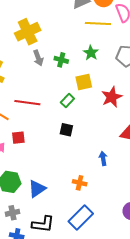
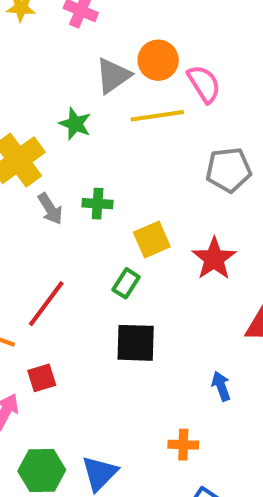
green star: (91, 53) -> (75, 124), moved
red line: (27, 103) -> (46, 304), turned -50
black square: (66, 130) -> (136, 343), size x1.5

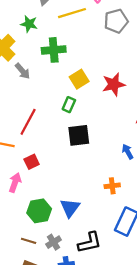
gray pentagon: (229, 170) -> (116, 21), moved
green cross: (98, 204) -> (54, 50), moved, size x1.5
red star: (214, 259) -> (114, 84), turned 30

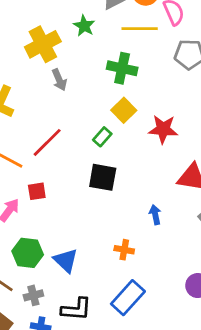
green cross: (54, 50) -> (122, 68), moved
yellow square: (79, 79) -> (124, 110), turned -30
blue triangle: (70, 208) -> (66, 260), turned -40

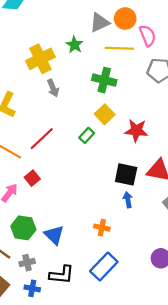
black square: (103, 177) -> (126, 174), moved
red square: (37, 191) -> (32, 178), turned -32

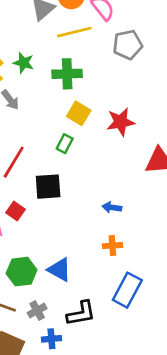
green star: (74, 45) -> (23, 63), moved
black square: (126, 174) -> (48, 187), moved
blue arrow: (128, 200) -> (112, 207), moved, turned -56

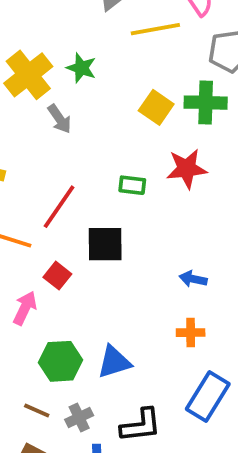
green cross: (67, 74) -> (206, 103), moved
yellow square: (79, 113) -> (156, 107), moved
red star: (121, 122) -> (187, 169), moved
green rectangle: (65, 144) -> (132, 185), turned 66
blue triangle: (59, 270) -> (114, 362), turned -50

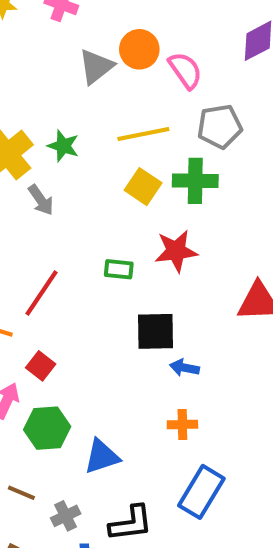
yellow line: (155, 29) -> (143, 134), moved
black square: (105, 244) -> (156, 331), moved
green hexagon: (61, 361) -> (47, 428), moved
brown line: (37, 410) -> (21, 493), moved

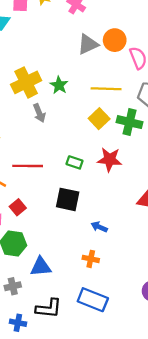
red line: (41, 293) -> (28, 166), turned 44
black square: (156, 331) -> (68, 199), moved
blue rectangle: (201, 492) -> (93, 300), turned 68
gray cross: (66, 516) -> (13, 286), moved

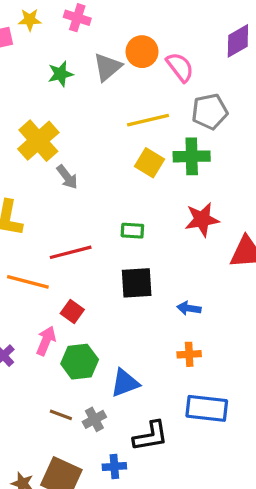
green star: (59, 85) -> (61, 74), moved, turned -30
red star: (110, 159) -> (202, 219), moved

